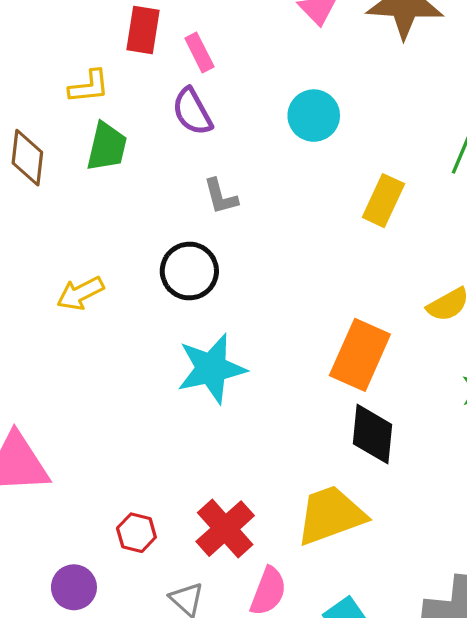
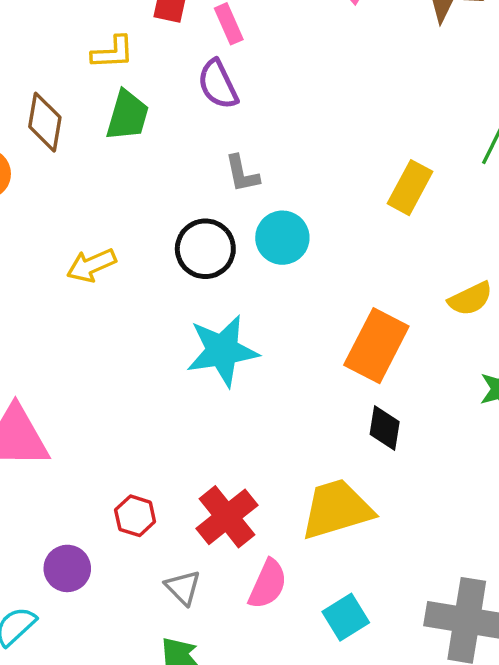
cyan circle: (314, 116) -> (282, 238), moved
black diamond: (372, 434) -> (385, 428), size x0.7

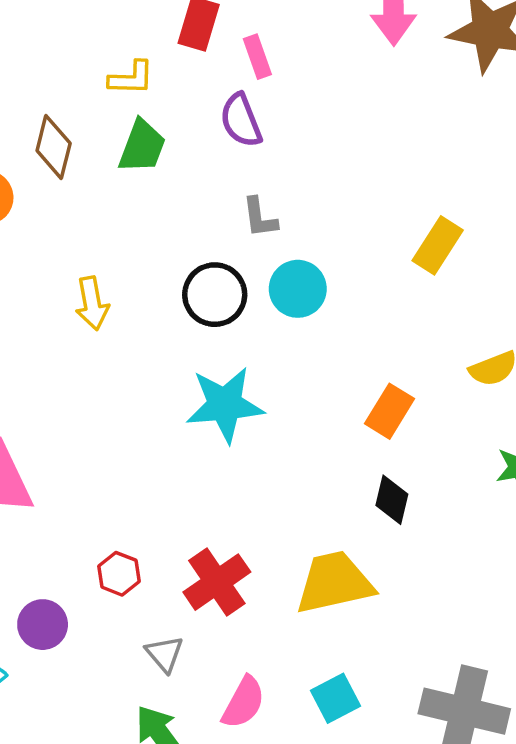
yellow arrow: (91, 265) -> (92, 303), turned -81
orange rectangle: (376, 346) -> (390, 411), size x0.7
pink semicircle: (268, 584) -> (243, 702), moved

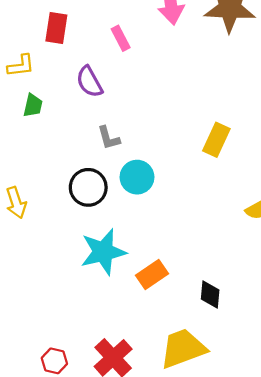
pink rectangle: (257, 57) -> (121, 38), moved
green trapezoid: (142, 146) -> (33, 105), size x0.7
orange rectangle: (390, 411) -> (152, 274), moved, turned 32

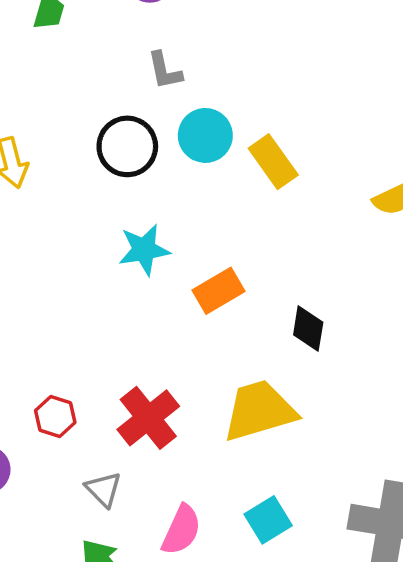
yellow rectangle: (216, 140) -> (273, 162), moved, turned -64
cyan star: (103, 252) -> (144, 250), size x0.7

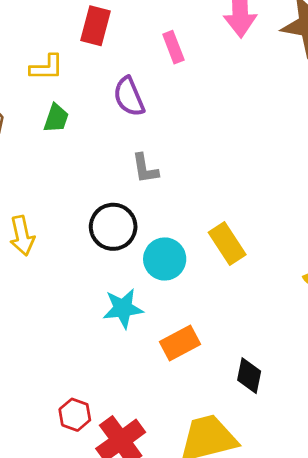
cyan circle: (205, 135) -> (165, 259), moved
red hexagon: (55, 417) -> (75, 415), moved

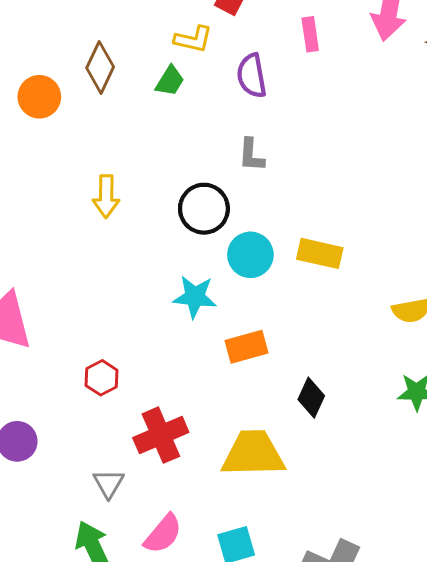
yellow L-shape: (47, 67) -> (193, 39), moved
yellow rectangle: (227, 243) -> (320, 253), turned -57
red hexagon: (75, 415) -> (102, 378), moved

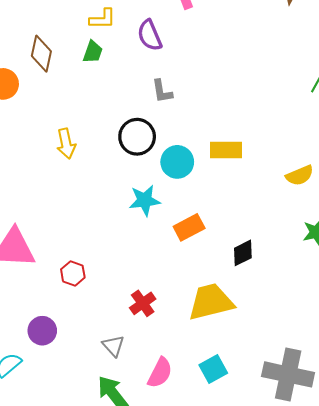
red hexagon: (102, 378) -> (73, 273), moved
black diamond: (311, 398) -> (243, 253), turned 52
red cross: (161, 435) -> (143, 303), size x0.7

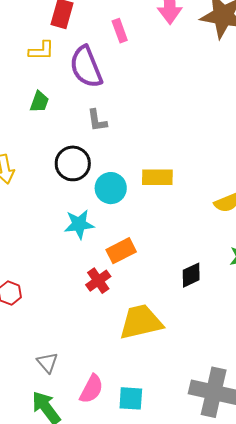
purple semicircle: (150, 35) -> (86, 67), size x1.4
green trapezoid: (93, 52) -> (39, 102), moved
black diamond: (243, 253) -> (191, 275), moved
red cross: (143, 303) -> (98, 281), moved
cyan square: (213, 369) -> (131, 398), moved, turned 32

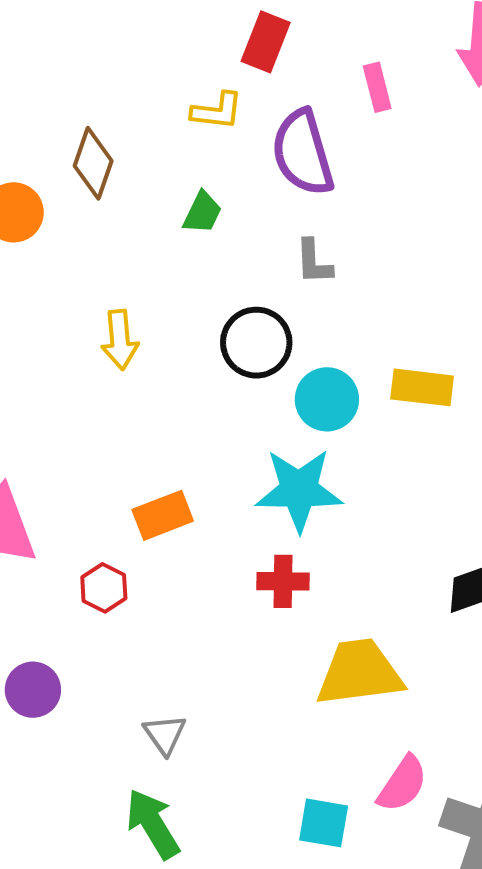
cyan star: (79, 224) -> (299, 490), moved, size x1.4
orange rectangle: (121, 251) -> (163, 515), moved
red cross: (98, 281) -> (283, 581), turned 30
pink semicircle: (91, 389) -> (402, 784), moved

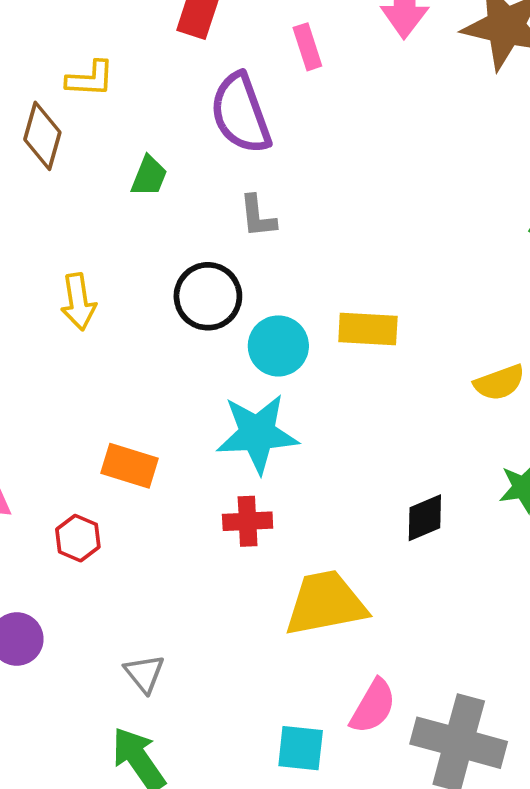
yellow L-shape: (217, 111) -> (90, 79), moved
orange rectangle: (163, 515) -> (129, 466), turned 42

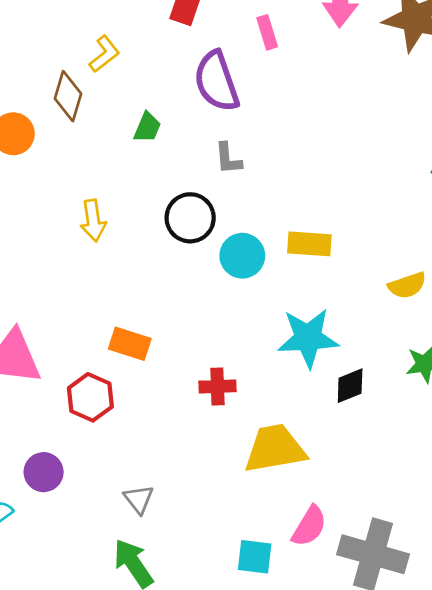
yellow L-shape: (90, 79) -> (104, 54), turned -42
cyan star: (257, 434) -> (308, 338), moved
red hexagon: (78, 538) -> (90, 397), size x1.4

